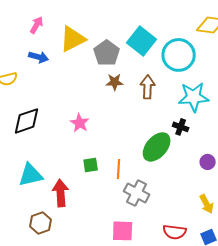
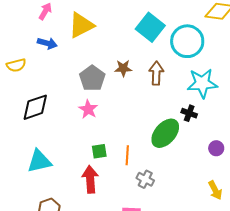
gray pentagon: (107, 53) -> (92, 78), moved
red arrow: (61, 193) -> (90, 179), moved
gray cross: (137, 193) -> (145, 179), size x0.7

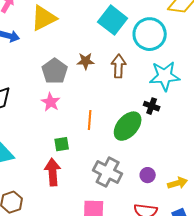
purple circle: (216, 148) -> (148, 175), moved
orange line: (127, 155) -> (90, 120), moved
gray cross: (145, 179) -> (108, 172), size x1.6
yellow arrow: (215, 190) -> (178, 183), turned -78

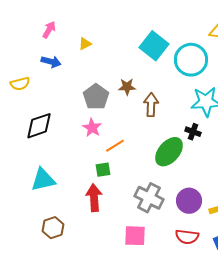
yellow triangle: (44, 18) -> (85, 44), size x0.5
brown arrow: (119, 66) -> (151, 105), moved
orange line: (90, 120) -> (115, 146), moved, turned 54
purple circle: (148, 175) -> (189, 201), size x1.6

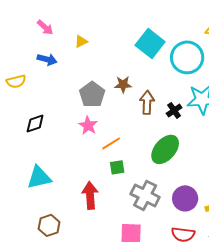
pink arrow: (49, 30) -> (45, 27), turned 102
black diamond: (39, 126) -> (35, 123), size x0.7
black cross: (193, 132) -> (174, 110), moved, turned 35
green square: (103, 170) -> (117, 167), moved

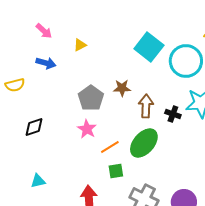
black cross: (174, 110) -> (173, 114), turned -35
green ellipse: (165, 149) -> (144, 143), moved
cyan triangle: (39, 177) -> (38, 181), size x0.6

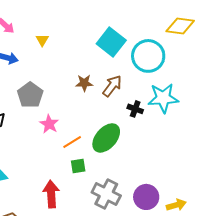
yellow triangle: (80, 45) -> (42, 40), turned -32
gray pentagon: (91, 98) -> (30, 95), moved
brown arrow: (146, 106) -> (112, 86), moved, turned 35

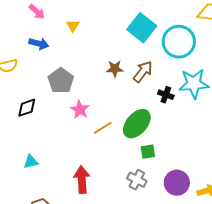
green square: (78, 166) -> (148, 152), moved
gray cross: (106, 194) -> (137, 180), size x0.7

